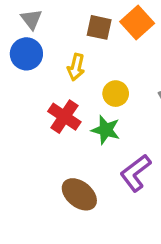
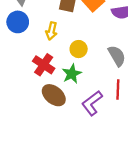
green star: (106, 130) -> (72, 74), turned 30
brown ellipse: (79, 194) -> (54, 95), moved

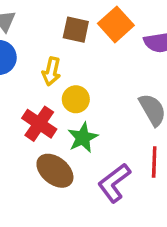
yellow circle: (79, 49) -> (76, 99), moved

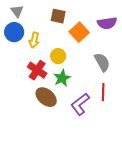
orange square: (116, 24) -> (79, 32), moved
yellow arrow: (51, 71) -> (34, 40), moved

